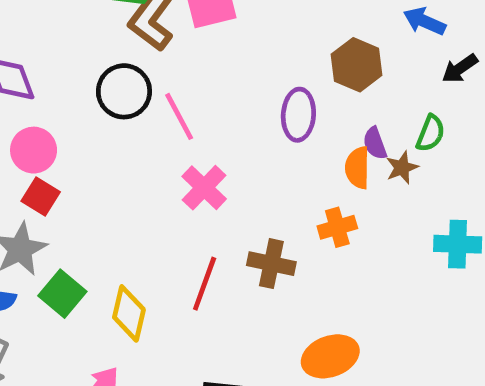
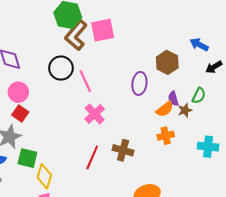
orange semicircle: (357, 168) -> (165, 109), turned -132
orange cross: (337, 227) -> (166, 136), moved
green square: (62, 294) -> (27, 158), turned -30
yellow diamond: (129, 313) -> (44, 176), moved

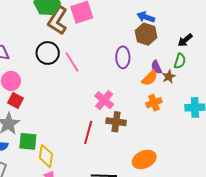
blue arrow: (199, 45) -> (146, 17), moved
black arrow: (214, 67) -> (185, 40), moved
pink cross: (95, 114) -> (104, 100), moved

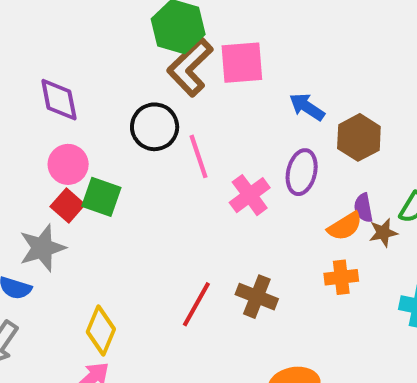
blue arrow: (146, 17) -> (307, 107), moved
pink cross: (104, 100) -> (250, 195), moved
green square: (28, 141) -> (101, 197), moved

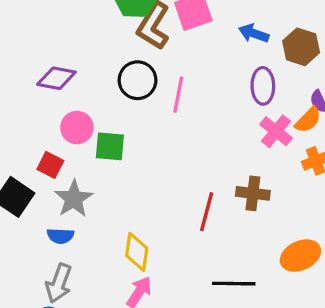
purple diamond: (59, 100) -> (56, 78), turned -54
pink line: (199, 156) -> (178, 95), turned 44
pink cross: (250, 195) -> (276, 131), moved
red square: (68, 205) -> (50, 165), moved

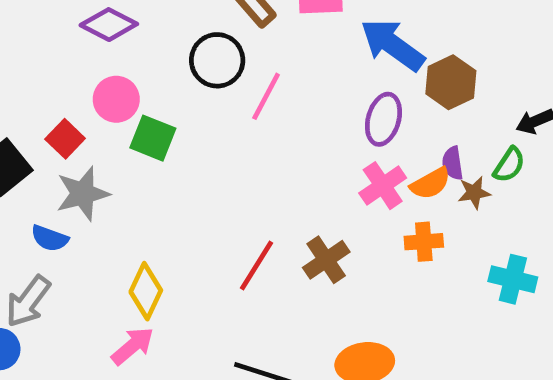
blue arrow: (254, 33) -> (393, 45), size x1.6
brown cross: (253, 193) -> (326, 260), turned 32

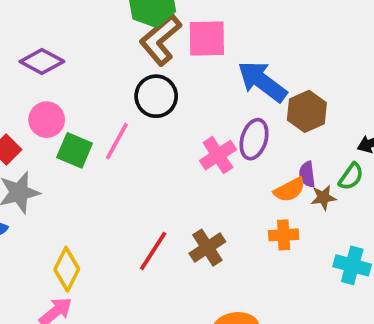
black circle: (217, 60) -> (156, 96), moved
pink line: (266, 96) -> (117, 141), moved
pink cross: (383, 186) -> (218, 155), moved

